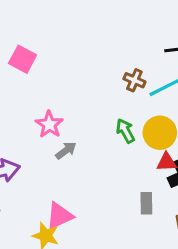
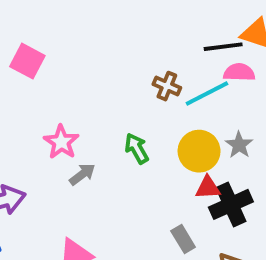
green arrow: (125, 131) -> (137, 148), moved
gray rectangle: (146, 203) -> (183, 239), turned -30

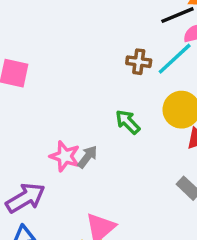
pink star: (61, 142) -> (65, 156), moved

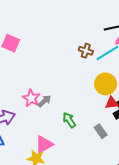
green arrow: (128, 122) -> (69, 120), moved

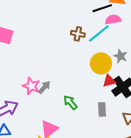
gray rectangle: (101, 131) -> (102, 109), turned 40

